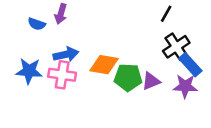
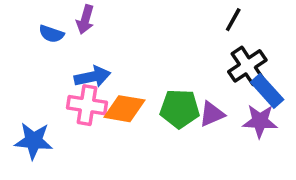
orange diamond: (104, 65) -> (124, 109), moved
blue star: (29, 71) -> (34, 141), moved

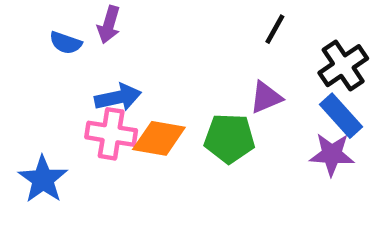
black line: (233, 20) -> (275, 29), moved
black cross: (247, 66) -> (343, 66), moved
purple triangle: (212, 114) -> (266, 97), moved
blue star: (34, 141) -> (43, 179), turned 30

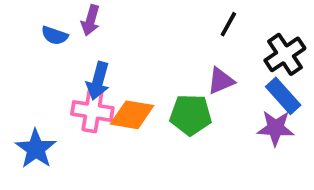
blue arrow: (118, 97) -> (98, 81), turned 117

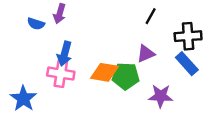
black cross: (285, 54) -> (188, 36), turned 30
orange diamond: (132, 115) -> (104, 72), moved
purple star: (276, 128) -> (161, 96), moved

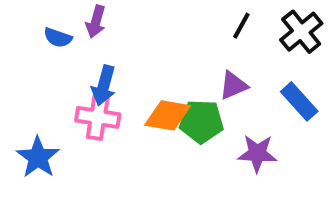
black cross: (188, 36) -> (301, 32), moved, turned -35

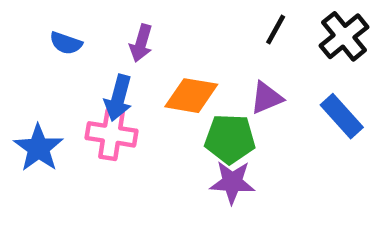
purple arrow: (96, 22) -> (141, 43), moved
orange diamond: (168, 115) -> (191, 96), moved
purple star: (257, 153) -> (232, 182), moved
blue star: (38, 157) -> (39, 148), moved

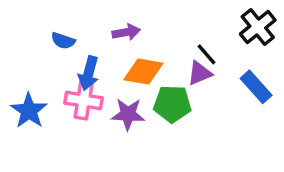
black line: (276, 29) -> (207, 54), moved, turned -70
blue semicircle: (66, 43) -> (63, 41), moved
purple arrow: (141, 43) -> (126, 32), moved, turned -116
purple star: (232, 182) -> (128, 114), moved

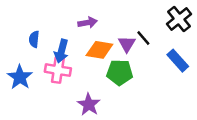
blue semicircle: (63, 41) -> (34, 39), moved, turned 77
purple triangle: (200, 73) -> (127, 44), moved, turned -36
purple star: (128, 114) -> (89, 105), moved, turned 30

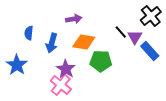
purple triangle: (127, 44) -> (135, 37), moved
pink cross: (58, 70) -> (61, 85), moved, turned 30
purple star: (89, 105) -> (66, 69), moved

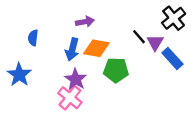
blue arrow: (52, 43) -> (72, 49), moved

